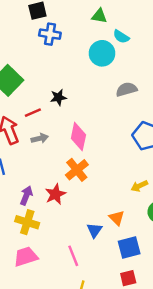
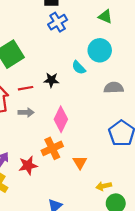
blue cross: (50, 34) -> (58, 22), turned 36
cyan semicircle: (121, 37) -> (79, 68), moved
yellow arrow: (139, 186) -> (104, 186), moved
orange triangle: (117, 218) -> (80, 162), moved

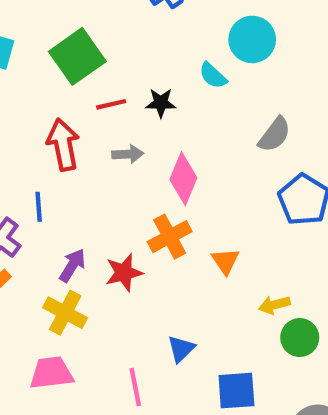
red line: (26, 88) -> (111, 104), moved
gray semicircle: (114, 88) -> (275, 135), moved, turned 132
gray arrow: (26, 112) -> (128, 154), moved

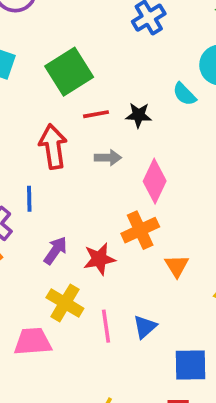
orange triangle: (225, 261) -> (177, 266), moved
yellow cross: (65, 313) -> (65, 303), moved
pink line: (135, 387) -> (106, 326), moved

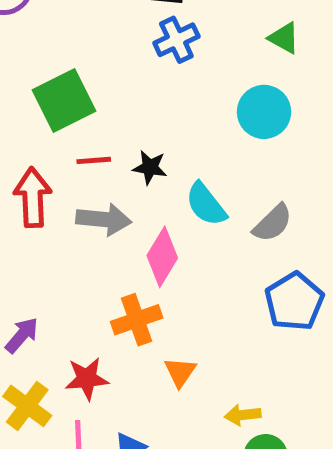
cyan semicircle: (184, 94) -> (206, 204), moved, size x1.4
gray arrow: (108, 158) -> (104, 219), size x1.5
red star: (99, 259) -> (87, 379), moved

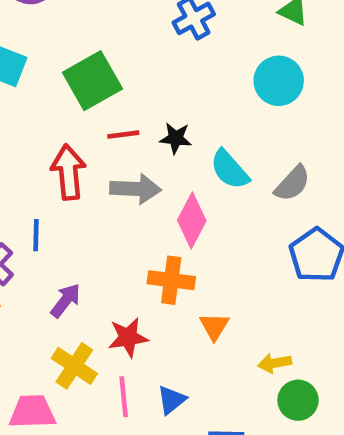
orange cross: (137, 320) -> (171, 280), turned 30

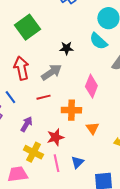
red line: (123, 135) -> (43, 97), moved
cyan semicircle: (230, 170) -> (98, 41), moved
gray arrow: (136, 189) -> (51, 72), turned -30
pink diamond: (192, 220) -> (91, 86), moved
blue line: (36, 235) -> (10, 97), turned -32

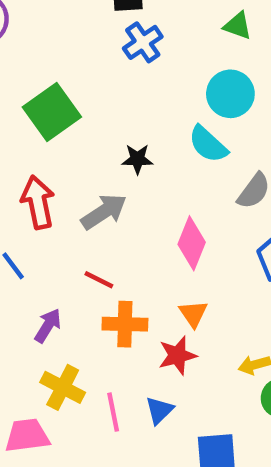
red line: (43, 97) -> (99, 280), moved, turned 40
orange cross: (71, 110) -> (125, 324), moved
orange triangle: (92, 128) -> (193, 314), moved
red star: (55, 137) -> (177, 355), moved

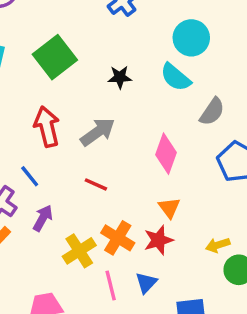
black star: (137, 159) -> (120, 77), moved
orange cross: (125, 324) -> (118, 238), moved, turned 32
purple arrow: (48, 326) -> (43, 218), moved
yellow cross: (63, 387) -> (79, 251), moved, turned 32

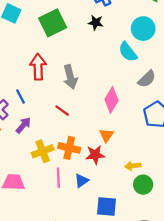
black star: (120, 77) -> (96, 22), moved
gray arrow: (98, 132) -> (70, 77), turned 100
orange cross: (118, 238) -> (69, 148), turned -30

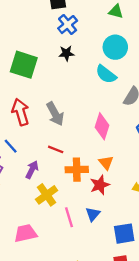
green square: (53, 23) -> (24, 65), turned -32
purple arrow: (23, 125) -> (32, 170), moved
orange cross: (69, 148) -> (77, 170), moved

